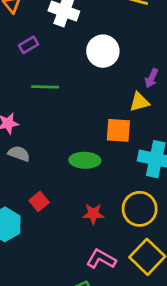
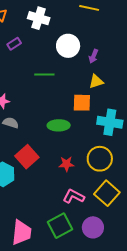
purple arrow: (151, 78) -> (93, 56), moved
green line: (45, 87) -> (44, 75), moved
red square: (39, 201) -> (27, 157), size x1.6

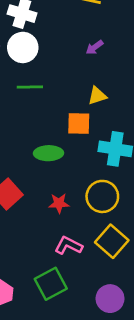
white circle: (68, 46) -> (23, 47), moved
purple arrow: (93, 56) -> (94, 47), moved, turned 32
purple circle: (93, 227) -> (110, 299), moved

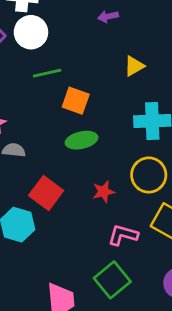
purple arrow: (94, 47) -> (108, 16), turned 36
yellow triangle: (97, 96) -> (134, 66), moved
orange square: (79, 123) -> (76, 101), moved, turned 30

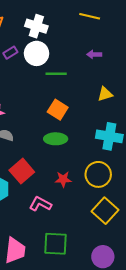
green line: (47, 73) -> (56, 74), moved
pink L-shape: (123, 235) -> (40, 204), moved
green square: (112, 280) -> (55, 244), turned 30

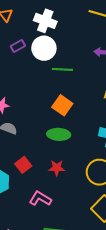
red square: (22, 171) -> (23, 165), size x0.7
red star: (63, 179) -> (57, 168), moved

